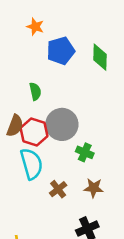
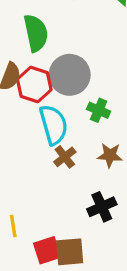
green semicircle: (35, 91) -> (36, 33), size x1.6
cyan semicircle: (31, 164) -> (54, 125), moved

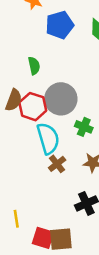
green semicircle: (36, 33) -> (34, 66), size x0.6
red square: (47, 250) -> (43, 238), turned 35

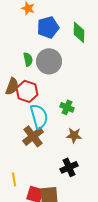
gray circle: (61, 99) -> (49, 61), moved
brown cross: (57, 164) -> (33, 136), moved, size x1.5

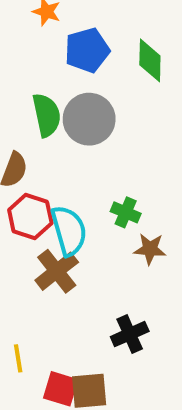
green semicircle: (28, 59) -> (47, 115), size x1.5
red hexagon: (27, 91) -> (30, 216), moved
brown star: (74, 135) -> (150, 249), moved

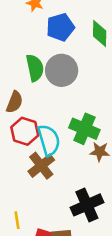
green cross: (126, 212) -> (84, 129), size x1.6
black cross: (130, 334) -> (87, 205), size x1.4

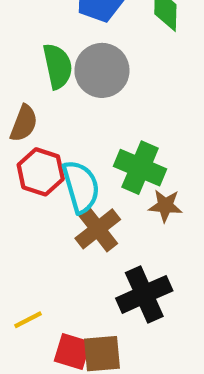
brown cross: (41, 166) -> (98, 229), moved
yellow line: (17, 220) -> (28, 320), turned 72

